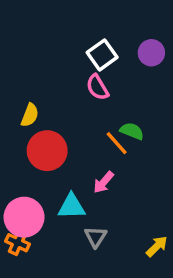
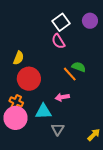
pink arrow: (103, 182) -> (62, 97), turned 40
orange cross: (18, 243) -> (16, 102), moved

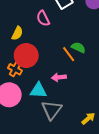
pink semicircle: (58, 41) -> (43, 18), moved
orange cross: (16, 102) -> (15, 69), moved
gray triangle: (58, 129) -> (52, 110), size x1.5

